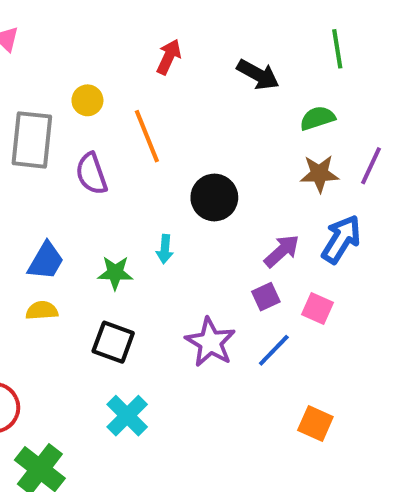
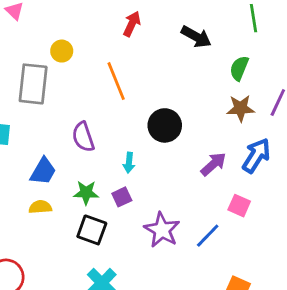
yellow circle: (87, 100) -> (62, 51), moved
green semicircle: (317, 118) -> (239, 68), turned -50
purple semicircle: (91, 174) -> (83, 137), moved
green star: (115, 273) -> (86, 193), moved
purple square: (266, 297) -> (122, 197), moved

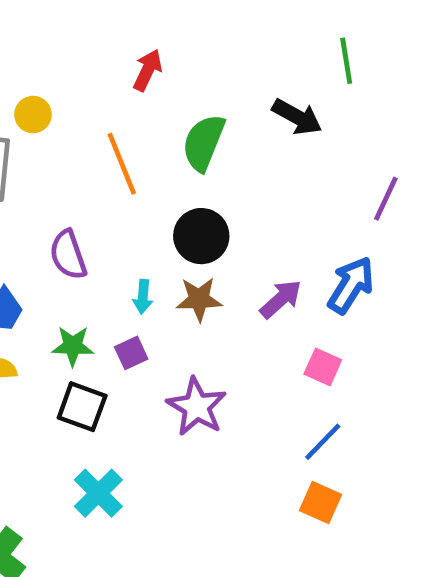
black arrow: (196, 37) -> (297, 117), moved
green semicircle: (239, 68) -> (204, 143), moved, size x1.4
brown star: (241, 108) -> (199, 299), moved
blue line: (208, 236) -> (323, 442), moved

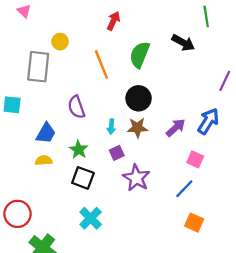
green star: (73, 346) -> (79, 150), turned 30
purple square: (131, 353) -> (117, 153), moved
blue line: (323, 442) -> (184, 189), moved

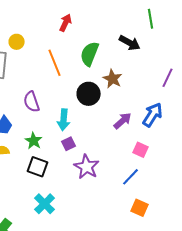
cyan arrow: (111, 127) -> (64, 120), size x1.5
brown star: (137, 128) -> (113, 79), moved, turned 30

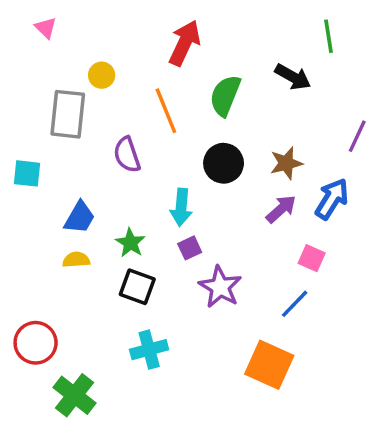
red arrow: (66, 23) -> (185, 43), size x1.5
brown star: (113, 79) -> (286, 163), moved, turned 30
purple semicircle: (32, 102) -> (127, 155), moved
cyan cross: (45, 204) -> (149, 350), turned 30
orange square: (140, 208) -> (269, 365), moved, size x1.6

